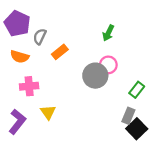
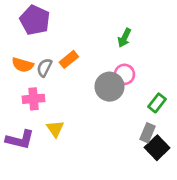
purple pentagon: (17, 24) -> (35, 20), moved
gray semicircle: (40, 37) -> (44, 68), moved
purple L-shape: (17, 122) -> (20, 140), turned 65

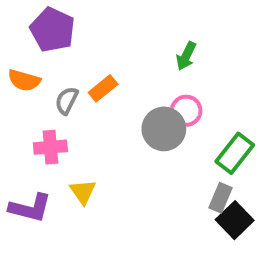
orange semicircle: (23, 65) -> (24, 80), moved
green rectangle: (157, 103) -> (235, 153), size x1.4

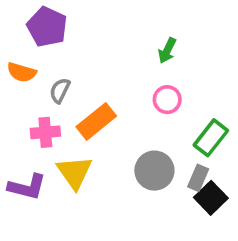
orange rectangle: (103, 88) -> (96, 121), moved, size x1.5
gray circle: (164, 129) -> (154, 171), moved
yellow triangle: (83, 192) -> (74, 172), size x1.5

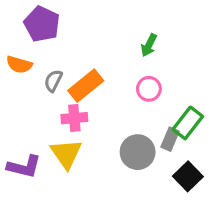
orange rectangle: (96, 121) -> (86, 86), moved
pink cross: (45, 132) -> (74, 118), moved
gray rectangle: (198, 178) -> (170, 139), moved

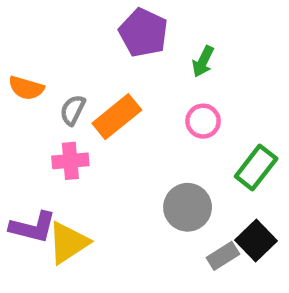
purple pentagon: (42, 24) -> (143, 33), moved
pink cross: (74, 118) -> (70, 161), moved
gray rectangle: (170, 139) -> (223, 256), moved, turned 35
yellow triangle: (66, 154) -> (68, 243), moved, turned 32

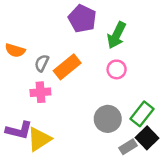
green arrow: (203, 61) -> (117, 35), size x1.5
green rectangle: (256, 167) -> (142, 114), moved

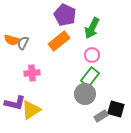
gray semicircle: (42, 63) -> (23, 43), moved
orange rectangle: (67, 67) -> (59, 41), moved
green rectangle: (142, 114) -> (90, 77), moved
black square: (147, 138) -> (116, 109), turned -30

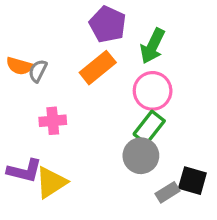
pink circle: (92, 55) -> (153, 91), size x1.5

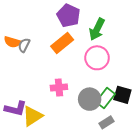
pink cross: (53, 121) -> (59, 87), moved
green rectangle: (149, 127) -> (105, 98), moved
black square: (192, 181) -> (122, 95), moved

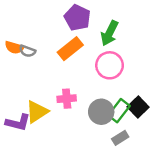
gray semicircle: (24, 45) -> (27, 51), turned -96
black square: (122, 95) -> (138, 107), turned 30
yellow triangle: (32, 116) -> (37, 112), moved

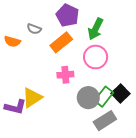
gray semicircle: (27, 51) -> (34, 29), moved
pink cross: (67, 99) -> (65, 75), moved
gray rectangle: (120, 138) -> (105, 121), size x1.5

